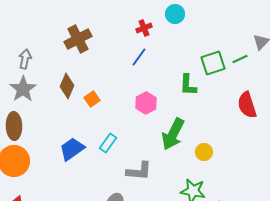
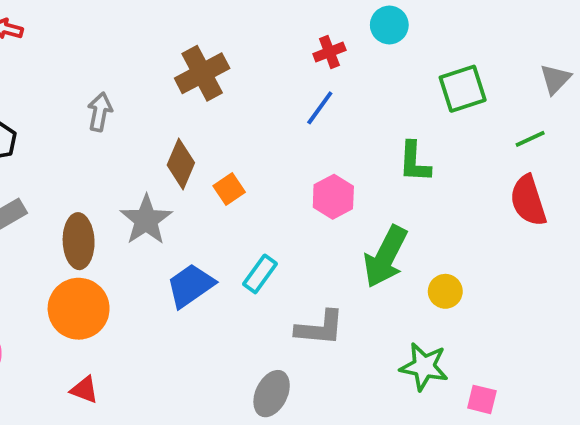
green line: (240, 59) -> (530, 139), moved
green square: (213, 63) -> (463, 89), moved
gray star: (23, 89) -> (146, 220), moved

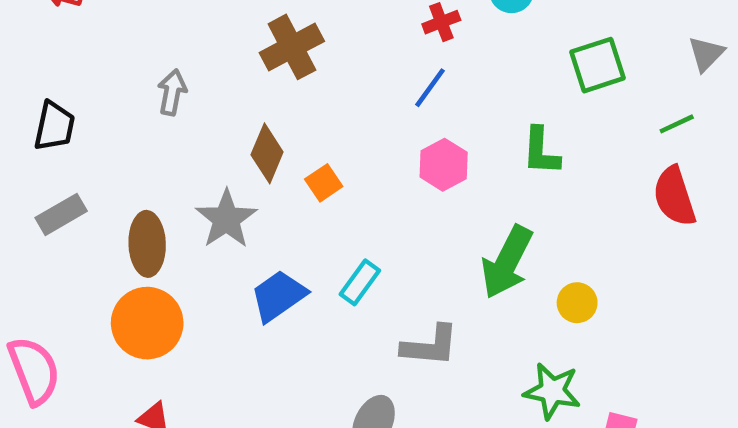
pink hexagon: (333, 197) -> (444, 165), moved

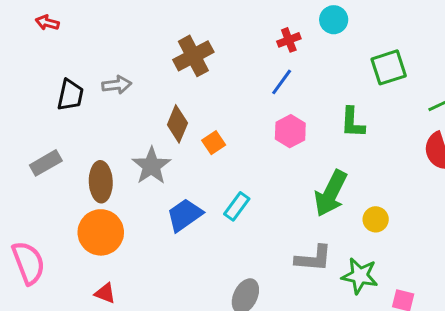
gray arrow: (172, 92) -> (117, 85), turned 72
black trapezoid: (54, 126) -> (70, 95), moved
gray L-shape: (430, 346) -> (313, 258), moved

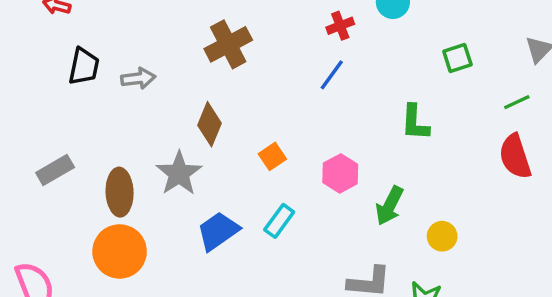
green square: (389, 67) -> (457, 58), size x0.7
black trapezoid: (70, 95) -> (84, 66), moved
pink hexagon: (290, 131) -> (340, 173), moved
orange square: (214, 143) -> (272, 156), moved
green arrow: (331, 193) -> (389, 206), size x0.7

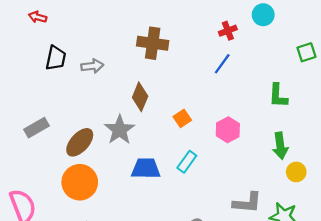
brown cross: (228, 44) -> (153, 43), turned 36
brown ellipse: (120, 192) -> (80, 142), turned 44
green arrow: (389, 206) -> (280, 146), moved, turned -35
blue trapezoid: (218, 231) -> (146, 169), turned 36

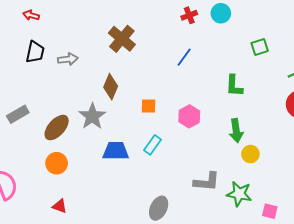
red arrow: (38, 17) -> (31, 15), moved
red cross: (228, 31) -> (189, 15), moved
brown cross: (153, 43) -> (122, 39), turned 32
orange square: (182, 118) -> (148, 106), turned 35
orange circle: (80, 182) -> (57, 163), size x0.7

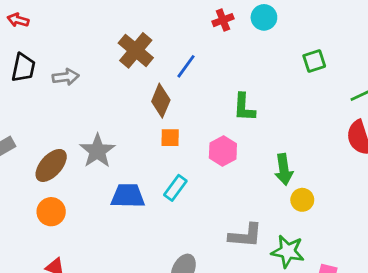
blue line: (184, 57) -> (186, 66), moved
green L-shape: (234, 86) -> (244, 107), moved
brown diamond: (111, 87) -> (161, 101), moved

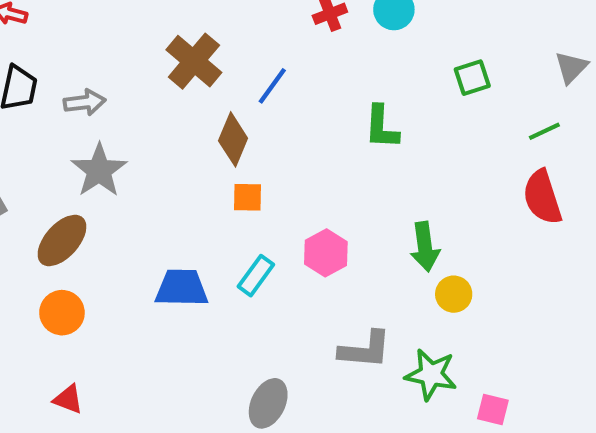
green L-shape: (244, 107) -> (382, 127), moved
gray star: (97, 151) -> (99, 170), moved
pink hexagon: (223, 151) -> (326, 253), moved

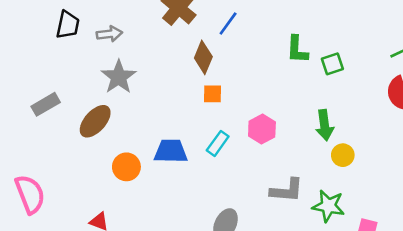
green square: (472, 78) -> (332, 64), moved
orange circle: (62, 313) -> (126, 167), moved

